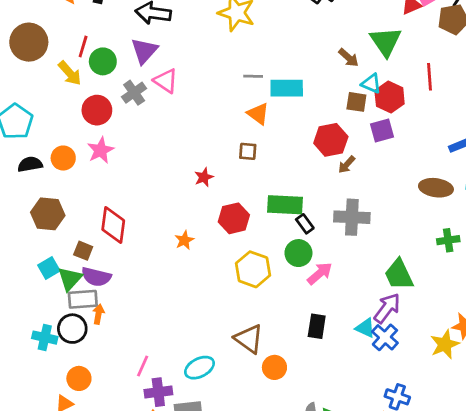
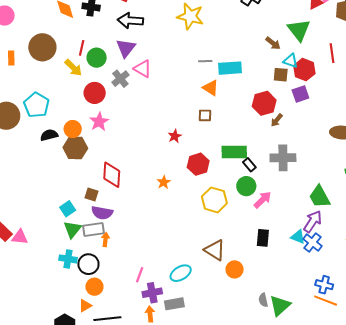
brown hexagon: (48, 214) -> (75, 148), moved
green triangle: (70, 279) -> (72, 229), moved
black circle: (72, 329) -> (88, 264), moved

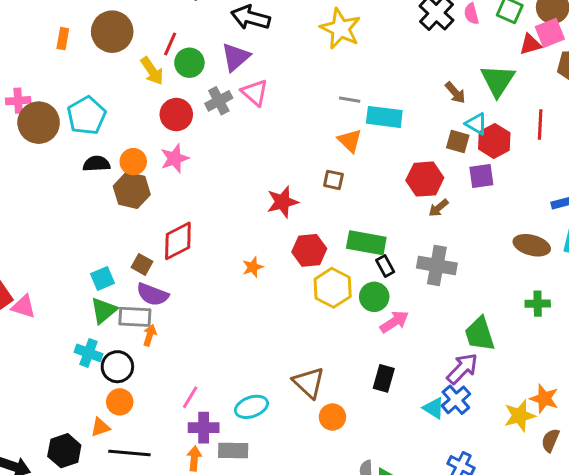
red star: (175, 136) -> (282, 202), size x1.5
red diamond: (112, 175) -> (178, 241), turned 48
yellow hexagon: (214, 200) -> (333, 288), moved
cyan triangle: (298, 237) -> (434, 408), moved

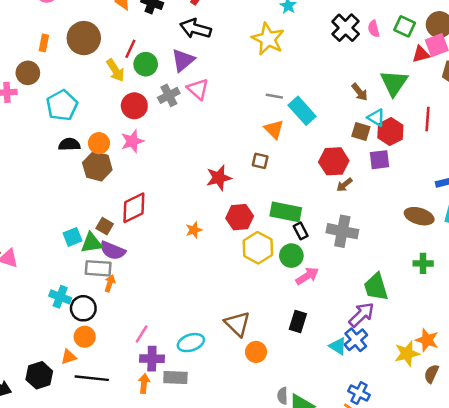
cyan rectangle: (384, 117) -> (302, 111), turned 40
brown circle: (39, 123) -> (28, 73), moved, size x0.7
green triangle: (104, 310) -> (91, 243), moved, turned 30

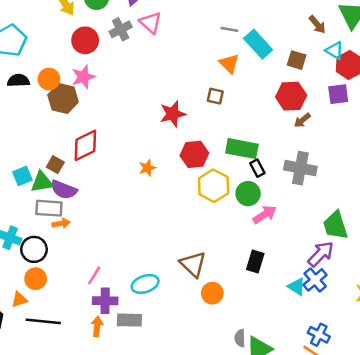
brown square: (361, 132) -> (297, 60), moved
brown hexagon: (97, 166) -> (63, 98), moved
orange arrow: (110, 283) -> (61, 223), turned 63

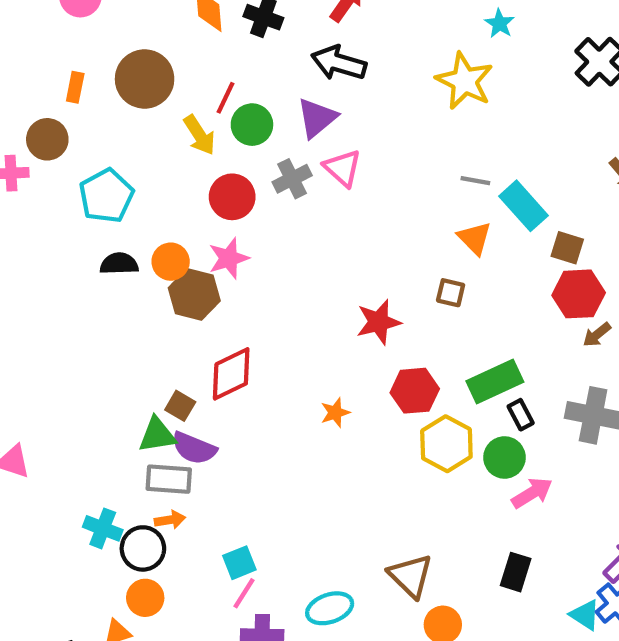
brown square: (297, 60) -> (567, 248), moved
green rectangle: (242, 149) -> (495, 382), turned -36
cyan square: (22, 176) -> (239, 563), moved
orange arrow: (61, 223) -> (170, 520), moved

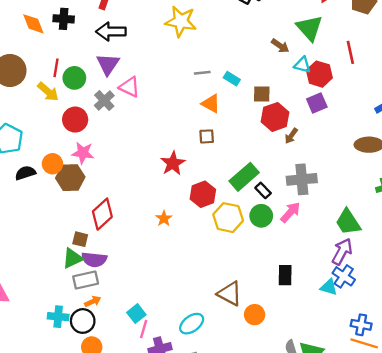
cyan rectangle: (523, 206) -> (232, 79), size x0.6
pink star: (229, 258) -> (83, 153), turned -30
pink arrow: (532, 493) -> (290, 212), moved

